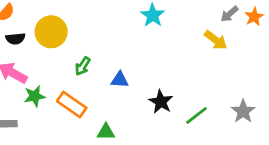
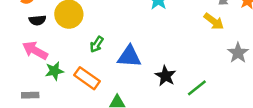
blue triangle: (120, 80) -> (129, 56), size x1.5
gray star: (243, 111) -> (238, 53), moved

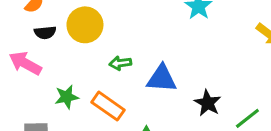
green arrow: (97, 44) -> (120, 63), turned 49
pink arrow: (35, 50) -> (25, 63), moved

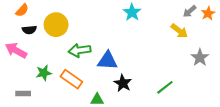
green arrow: (120, 63) -> (80, 50), size x1.5
black star: (208, 103) -> (123, 83), moved

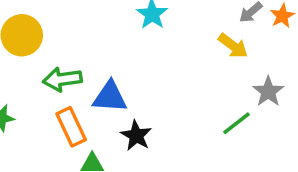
orange rectangle: (71, 79) -> (71, 127), moved, turned 30
green line: (165, 87) -> (237, 123), moved

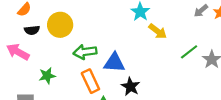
yellow arrow: (233, 46) -> (158, 31), moved
green line: (237, 123) -> (189, 52), moved

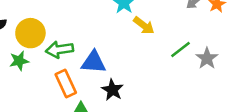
yellow circle: (60, 25) -> (30, 33), moved
green star: (47, 76) -> (19, 61), moved

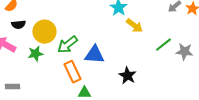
green arrow: (59, 50) -> (67, 45), turned -30
gray star: (207, 58) -> (184, 52), turned -30
black star: (112, 90) -> (127, 76), moved

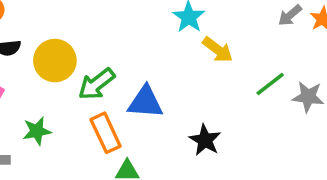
green star: (35, 54) -> (37, 131), moved

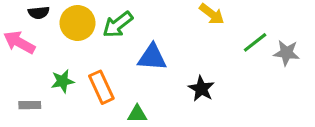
green arrow: (96, 84) -> (118, 24), moved
orange rectangle: (106, 133) -> (101, 87), moved

